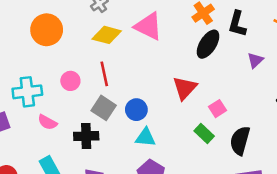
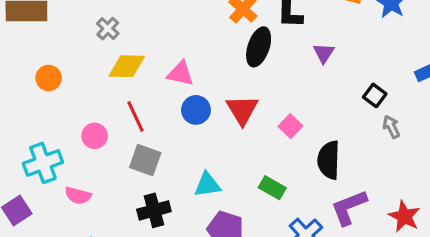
pink triangle: (148, 26) -> (180, 74), moved, size x0.7
orange circle: (47, 30) -> (49, 78), size x0.6
blue circle: (136, 110) -> (196, 110), moved
green rectangle: (204, 133) -> (272, 188), moved
black cross: (86, 136) -> (154, 210), moved

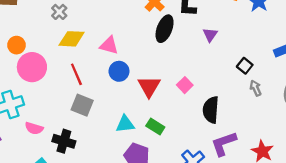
red triangle: (242, 110) -> (149, 86), moved
pink circle: (95, 136) -> (32, 67), moved, size x1.6
green rectangle: (272, 188) -> (155, 127), moved
black cross: (154, 210) -> (64, 141), moved, turned 30

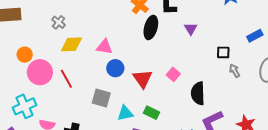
black square: (245, 66) -> (223, 52), turned -32
red line: (76, 74) -> (66, 79), moved
gray square: (82, 105) -> (101, 98), moved

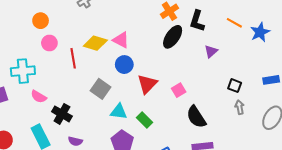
yellow diamond: (72, 44) -> (95, 43), moved
pink circle: (40, 72) -> (49, 43), size x0.6
black semicircle: (198, 93) -> (196, 117), turned -50

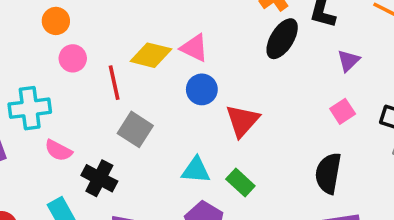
gray square: (100, 89) -> (135, 129), moved
pink square: (179, 90) -> (343, 111), moved
black semicircle: (196, 117) -> (328, 173), turned 45

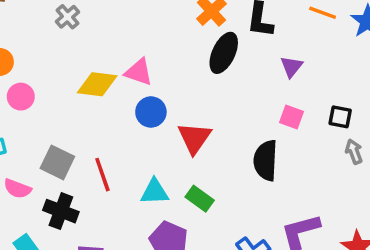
red line: (114, 83) -> (102, 175), moved
pink square: (343, 111) -> (291, 117), turned -30
gray square: (135, 129) -> (57, 162), moved
black semicircle: (328, 173) -> (266, 160), moved

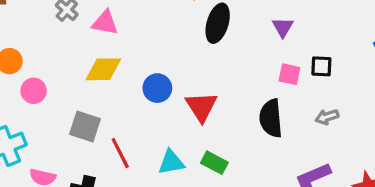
pink triangle: (139, 72) -> (105, 23), moved
black square: (340, 117) -> (321, 66), moved
gray arrow: (354, 152) -> (327, 117), moved, turned -80
gray square: (57, 162) -> (85, 126), moved

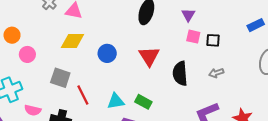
pink square: (289, 74) -> (193, 37), moved
red triangle: (201, 107) -> (149, 56), moved

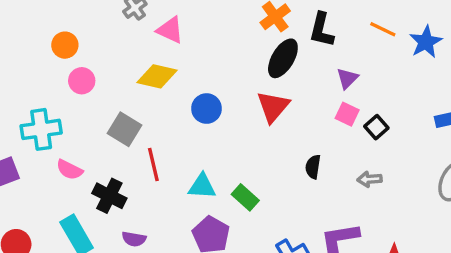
black square: (213, 40) -> (376, 127), turned 32
red triangle: (149, 56) -> (273, 107), moved
black semicircle: (180, 73) -> (313, 167), size x0.6

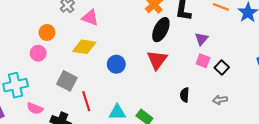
orange circle: (65, 45) -> (47, 32), moved

